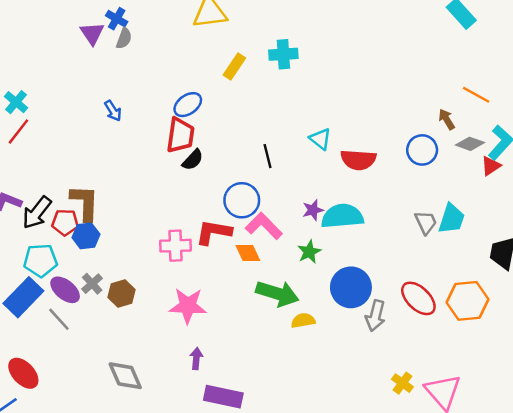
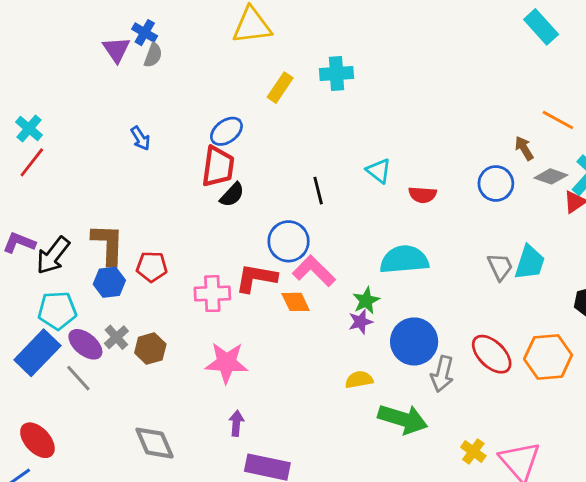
red semicircle: (358, 160) -> (423, 195), size x0.7
purple star: (313, 210) -> (360, 322), moved
red pentagon: (65, 222) -> (152, 267), moved
green arrow: (277, 293) -> (403, 419), moved

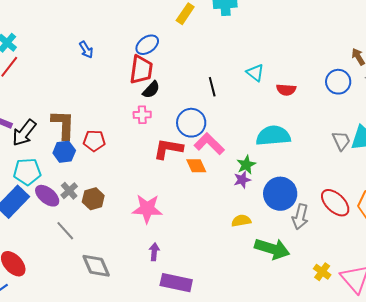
pink cross: (212, 294) -> (142, 115), moved, size x0.7
gray line: (78, 378) -> (65, 231), moved

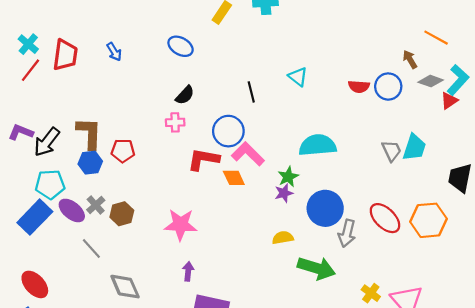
blue ellipse: (147, 45) -> (181, 46), turned 65
red trapezoid: (141, 70) -> (65, 55), moved
red semicircle: (286, 90) -> (359, 87), moved

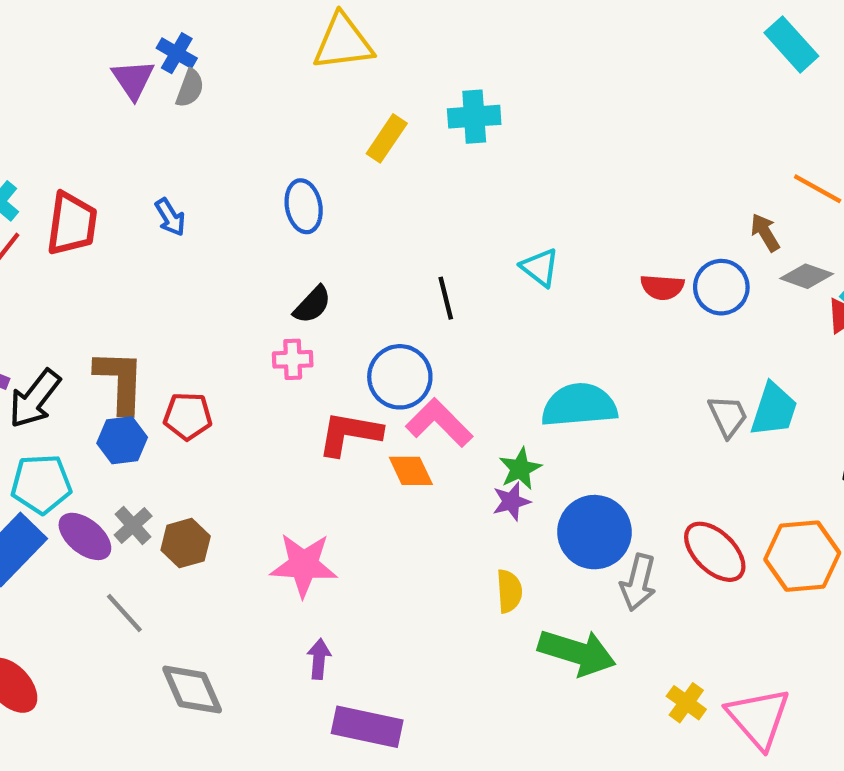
blue ellipse: (181, 46) -> (304, 206), turned 50
yellow semicircle: (283, 238) -> (509, 591), turned 96

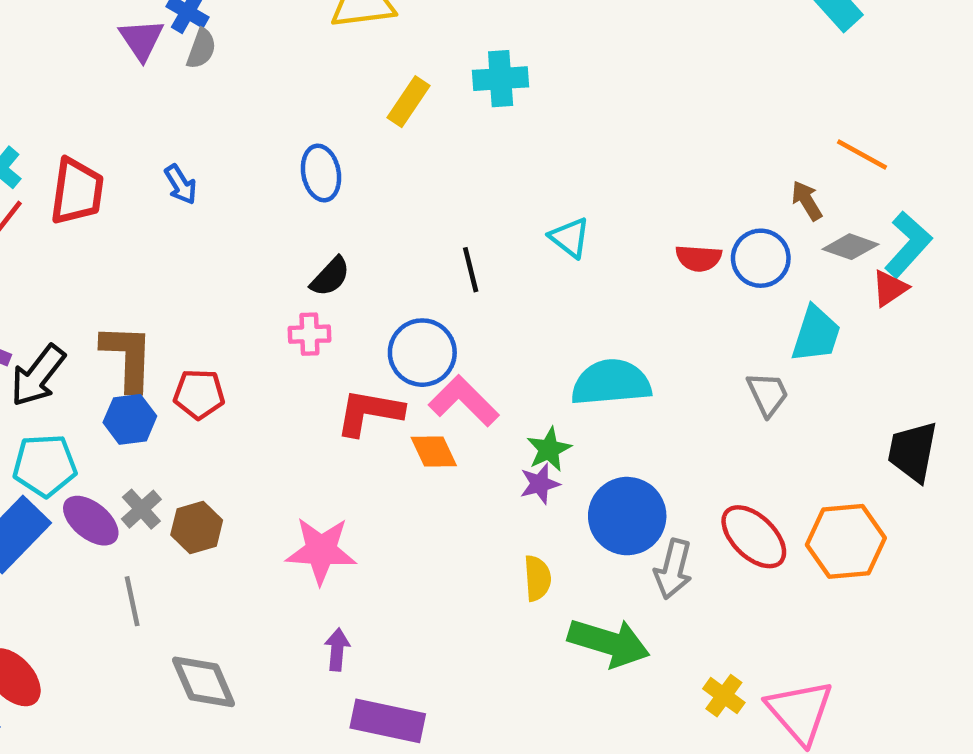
cyan trapezoid: (774, 410) -> (816, 334), moved
gray line: (124, 613) -> (132, 601), turned 30

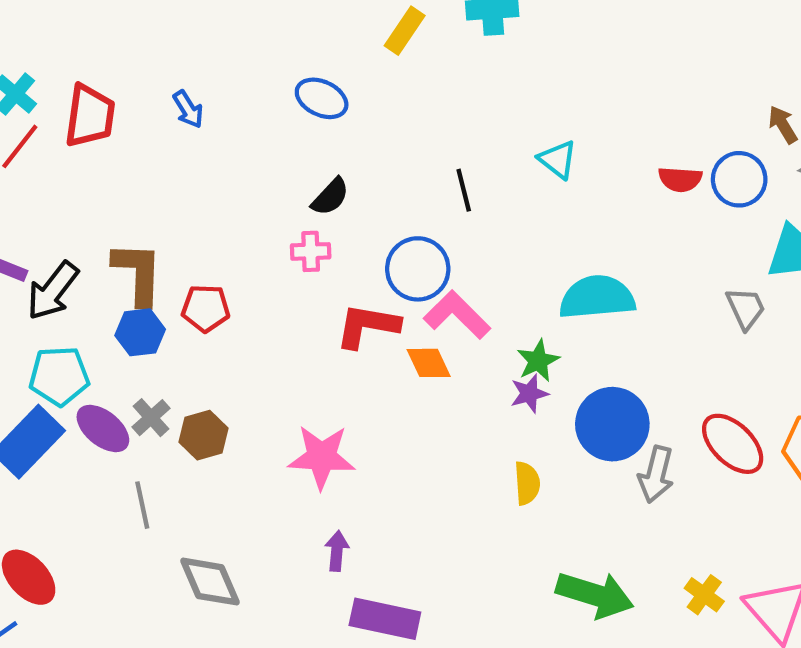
blue ellipse: (321, 173) -> (322, 98), turned -54
green arrow: (609, 643) -> (595, 595), moved

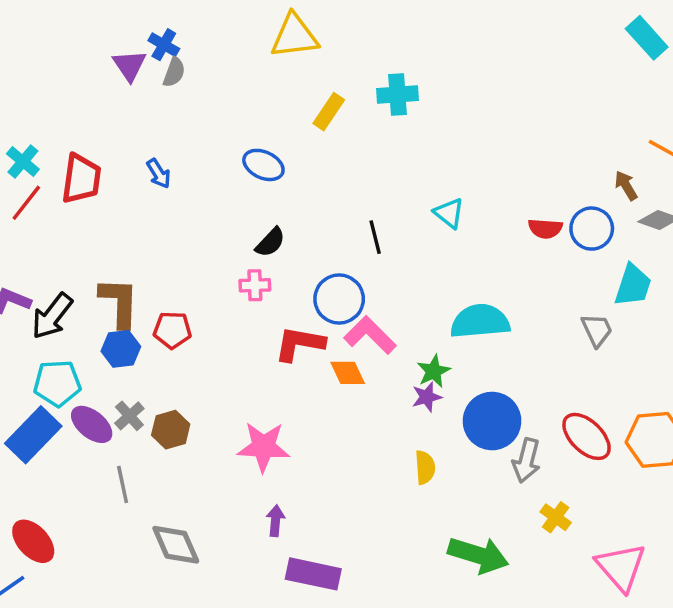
yellow cross: (704, 595) -> (556, 517), moved

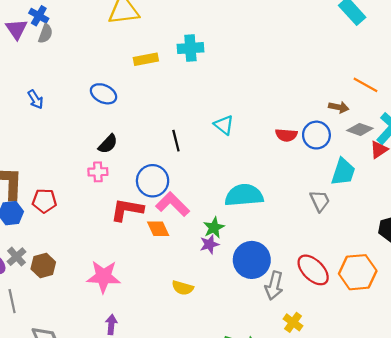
yellow rectangle: (329, 112) -> (146, 59), turned 45
brown arrow: (626, 186) -> (339, 107), turned 132
yellow semicircle: (425, 467) -> (183, 288), moved, turned 110

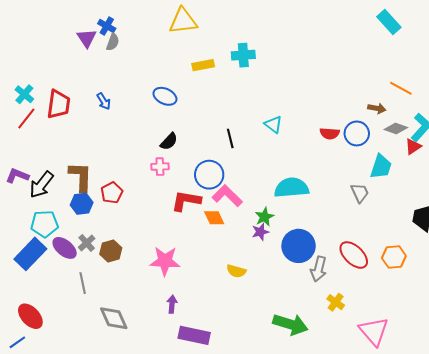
red pentagon: (44, 201) -> (112, 193), turned -30
orange hexagon: (358, 272) -> (394, 257), size x0.7

